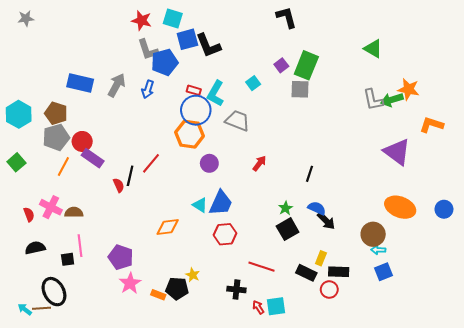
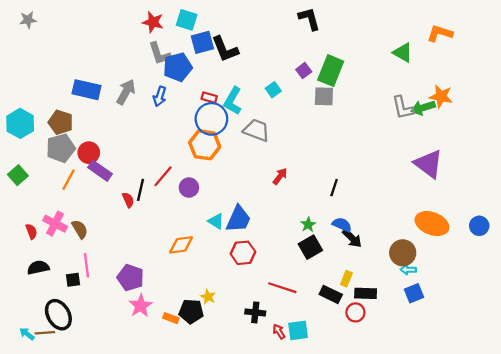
orange L-shape: (431, 125) -> (440, 33), moved
purple circle: (209, 163) -> (189, 188), moved
brown semicircle: (74, 212) -> (80, 229), turned 60

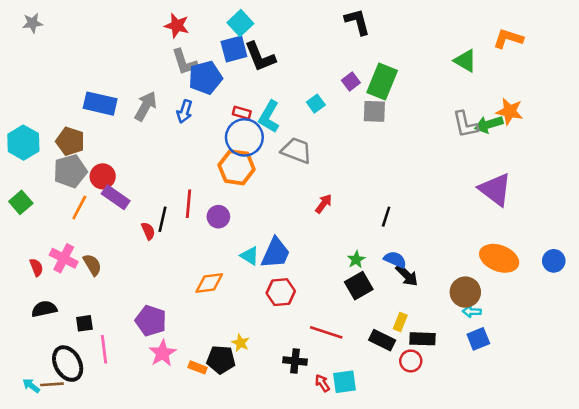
cyan square: (187, 20) -> (240, 23), moved, turned 30
red line: (163, 176) -> (188, 204), turned -35
pink line: (87, 265) -> (104, 349), moved

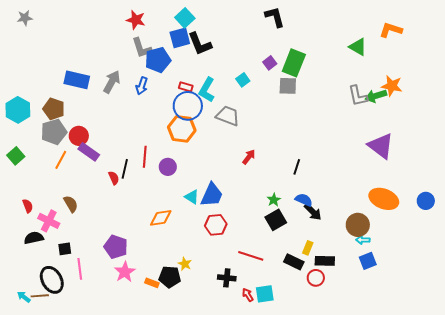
pink cross: (64, 258) -> (49, 221), moved

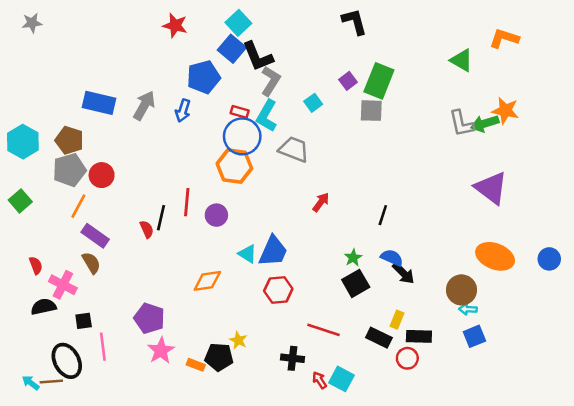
blue square: (180, 38) -> (232, 49), turned -35
gray L-shape: (142, 48) -> (271, 81), moved, turned -130
purple rectangle: (89, 152) -> (95, 236), moved
cyan square: (265, 294) -> (342, 379), turned 36

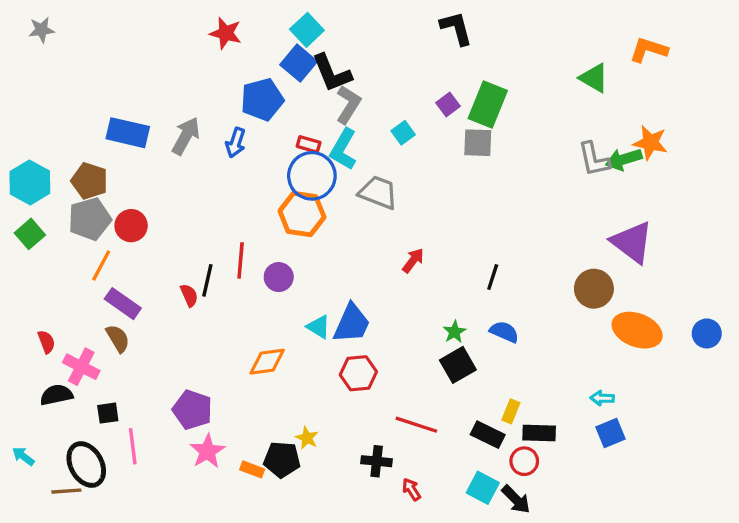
green square: (20, 201) -> (30, 234), moved
black arrow: (403, 273) -> (516, 499), moved
brown circle: (461, 290) -> (594, 289), moved
cyan square: (342, 379) -> (483, 488), moved
cyan arrow: (31, 383) -> (23, 456), moved

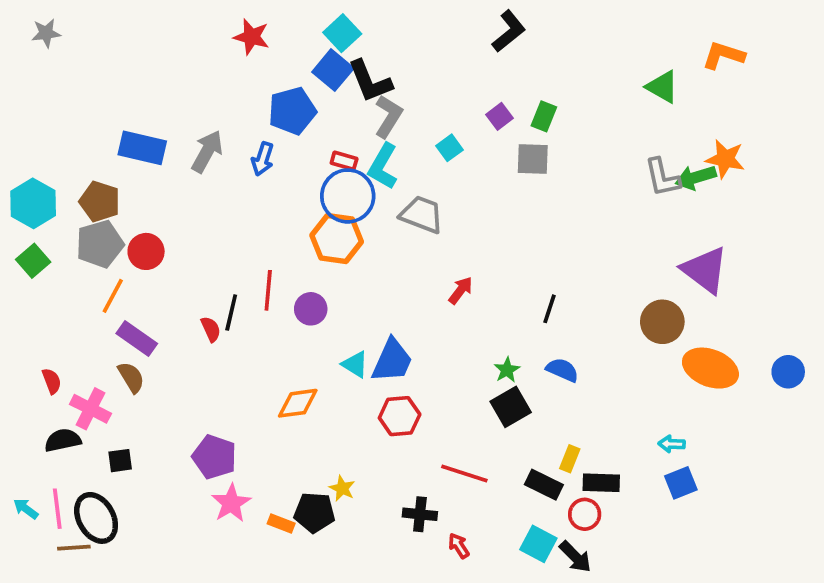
black L-shape: (456, 28) -> (509, 31), turned 66
green rectangle: (488, 105) -> (544, 116), size x0.6
pink line: (133, 446) -> (57, 509), moved

